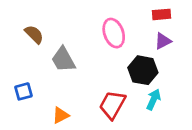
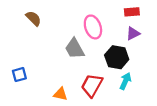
brown semicircle: (34, 34) -> (33, 18), moved
gray trapezoid: (63, 60) -> (75, 49), moved
orange triangle: (61, 115) -> (61, 94), moved, turned 40

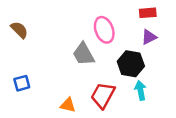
brown semicircle: (33, 18) -> (19, 30), moved
cyan arrow: (125, 81) -> (141, 90), turned -35

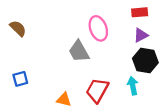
black hexagon: (131, 64) -> (145, 61), moved

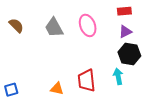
gray trapezoid: (79, 51) -> (54, 28), moved
blue square: (20, 79) -> (11, 90), moved
red trapezoid: (97, 90) -> (87, 80), turned -35

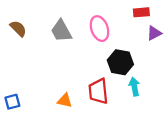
purple triangle: (125, 32) -> (154, 33), moved
black hexagon: (129, 54) -> (120, 62), moved

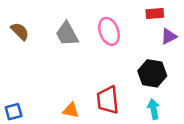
black hexagon: (120, 62) -> (152, 73), moved
cyan arrow: (134, 87) -> (154, 109), moved

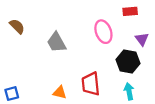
pink ellipse: (109, 31) -> (103, 32), moved
gray trapezoid: (67, 34) -> (57, 42), moved
purple triangle: (169, 36) -> (142, 39), moved, turned -40

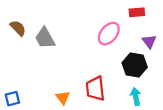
pink ellipse: (103, 32) -> (109, 34), turned 60
gray trapezoid: (57, 42) -> (45, 38), moved
orange triangle: (60, 92) -> (63, 98), turned 40

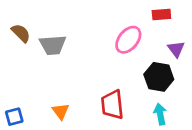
gray trapezoid: (45, 38) -> (53, 45), turned -65
orange triangle: (63, 98) -> (61, 111), moved

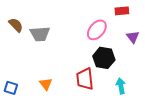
black hexagon: (159, 77) -> (104, 58), moved
blue square: (14, 117) -> (11, 88), turned 32

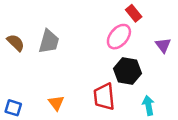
red rectangle: (122, 11) -> (134, 13), moved, turned 56
brown semicircle: (16, 25) -> (16, 43), moved
gray trapezoid: (40, 34) -> (49, 41), turned -70

